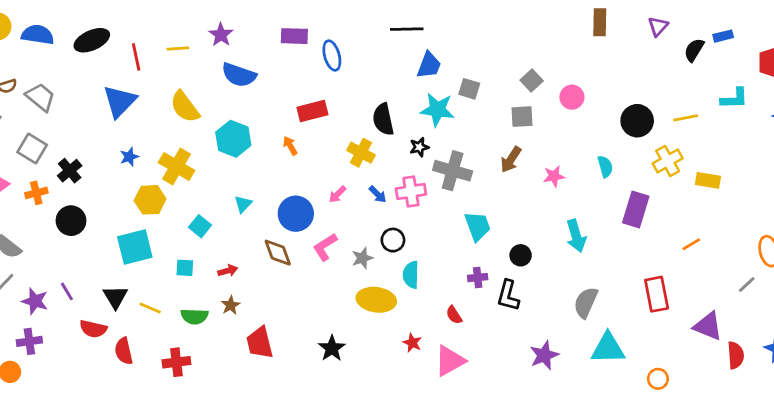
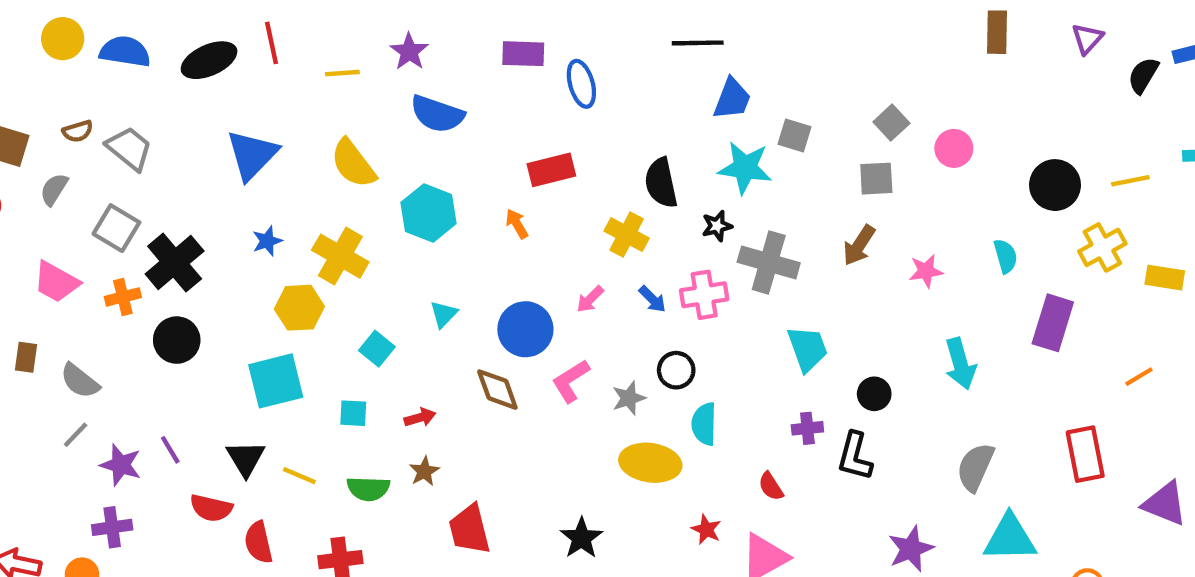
red line: (136, 57) -> (271, 43), moved
black cross: (70, 171) -> (175, 263), size x1.5

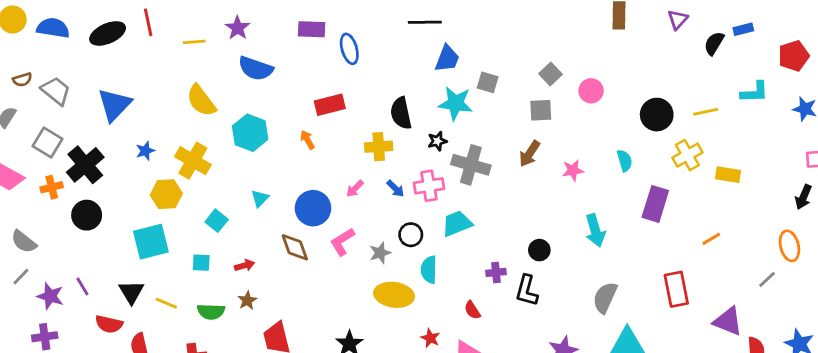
blue triangle: (252, 155) -> (115, 105), moved
yellow cross: (627, 235) -> (379, 147), turned -32
cyan trapezoid: (807, 349) -> (457, 224), moved, turned -92

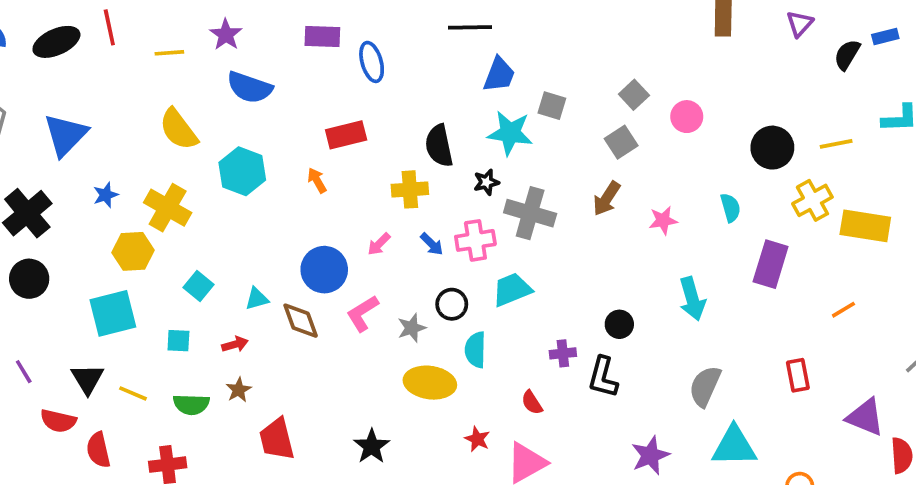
gray square: (541, 110) -> (621, 142), turned -30
yellow rectangle: (728, 175) -> (865, 226), size x1.5
cyan triangle: (260, 198) -> (257, 299), moved, turned 30
red rectangle: (676, 289) -> (798, 375), size x0.7

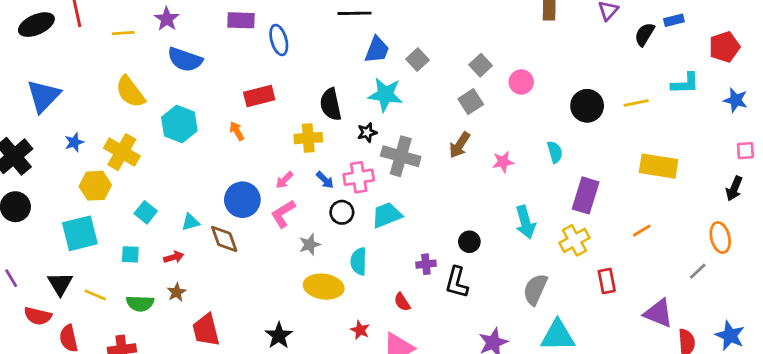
gray square: (552, 106) -> (418, 60), moved, turned 30
yellow cross: (812, 200) -> (574, 240), moved
black circle: (452, 304) -> (342, 212), moved
pink L-shape: (362, 313) -> (283, 214), moved

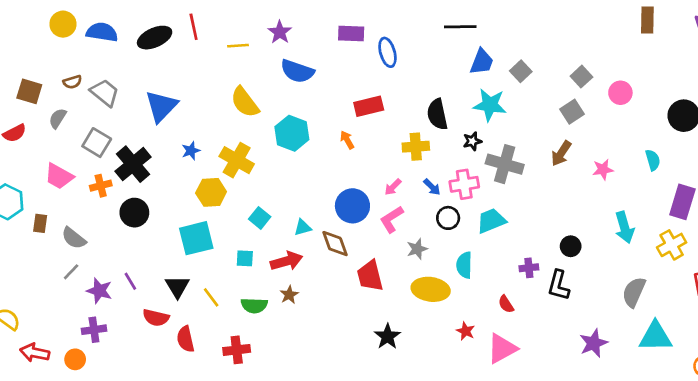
red arrow: (174, 257) -> (287, 261), size x1.6
yellow line: (95, 295) -> (211, 297), turned 30
red trapezoid: (206, 330) -> (370, 276), moved

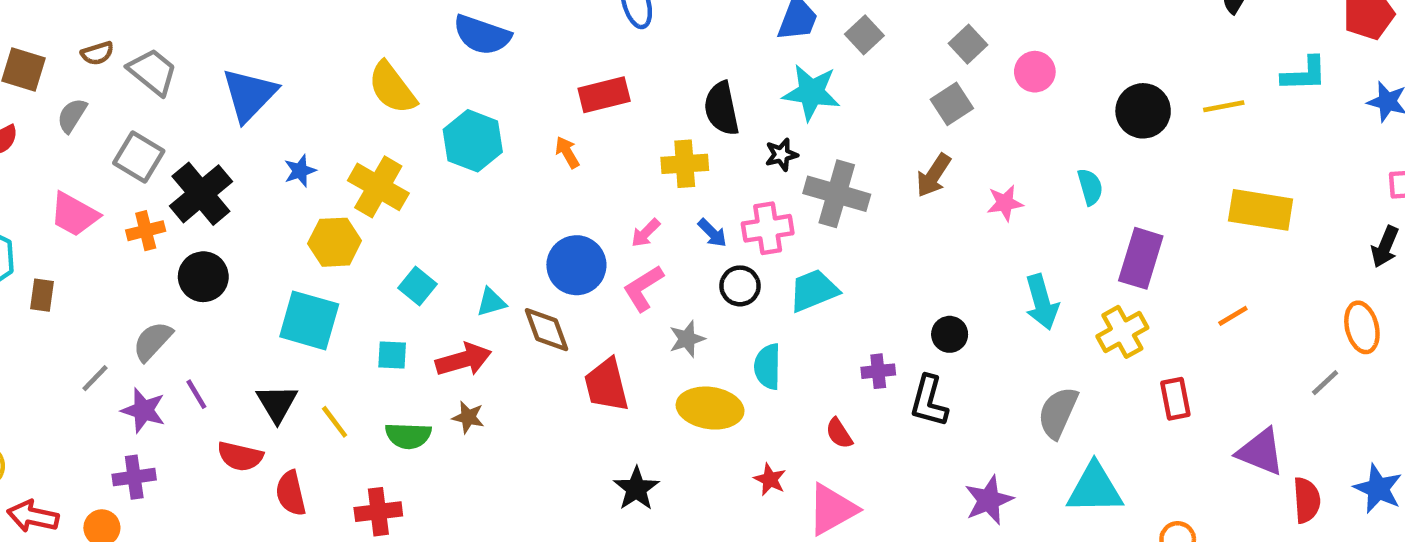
gray semicircle: (74, 238) -> (153, 341), moved, turned 95
cyan square: (196, 238) -> (309, 320), turned 30
brown star: (289, 295) -> (468, 417), turned -30

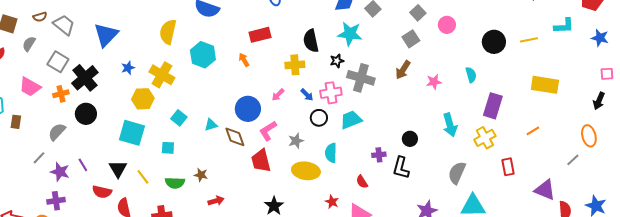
yellow semicircle: (392, 88) -> (168, 32), turned 50
pink L-shape: (643, 288) -> (268, 131), moved
gray semicircle: (153, 341) -> (57, 132), moved
red arrow: (464, 360) -> (216, 201), moved, size x0.7

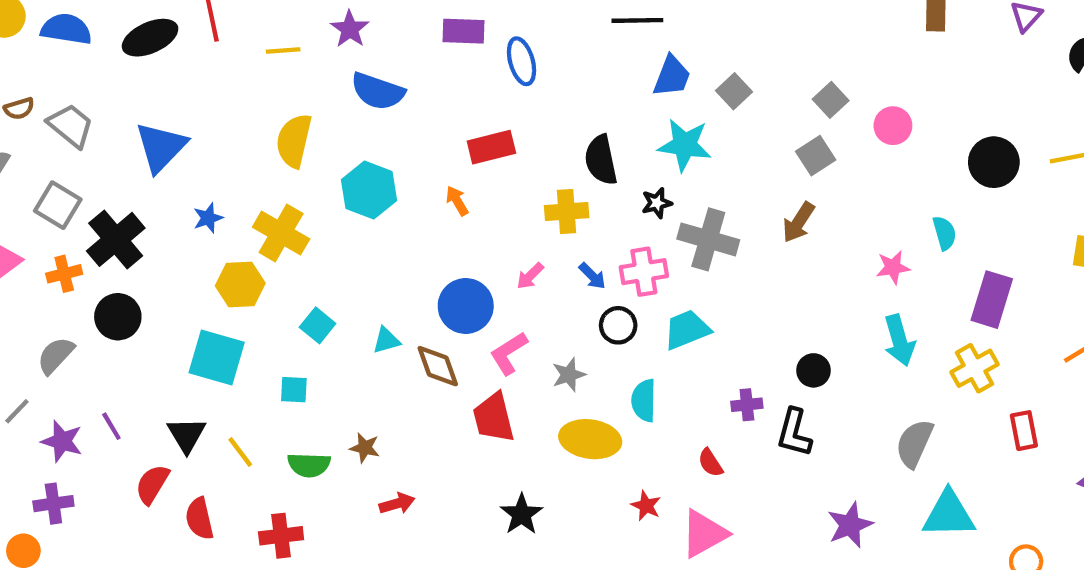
pink star: (434, 82) -> (893, 267), moved
red semicircle: (102, 192) -> (152, 484), turned 108

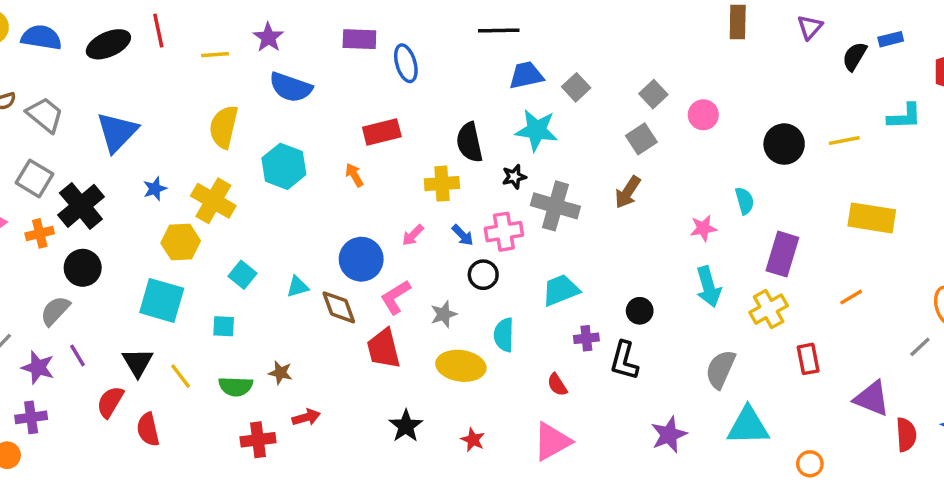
blue trapezoid: (672, 76) -> (526, 75), turned -123
cyan trapezoid: (687, 330) -> (561, 290), moved
gray semicircle: (56, 355) -> (55, 311), moved
red star: (646, 506) -> (473, 440), moved
red cross: (281, 536) -> (258, 440), moved

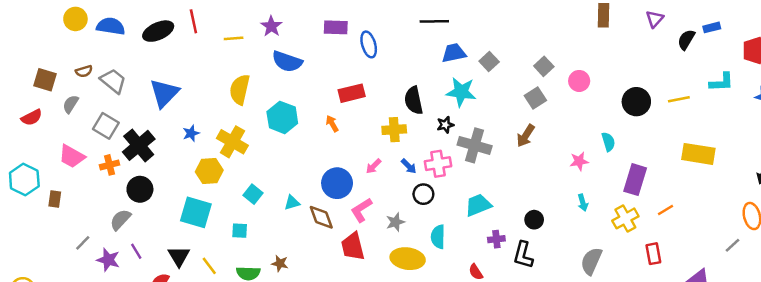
cyan arrow: (708, 287) -> (583, 203), size x0.6
orange line: (851, 297) -> (666, 210), moved

